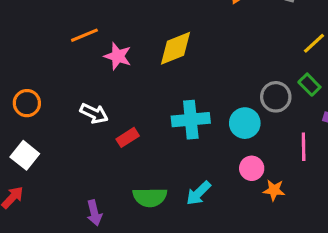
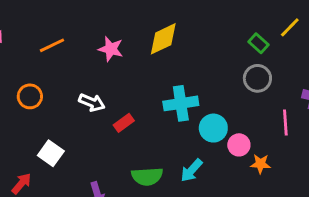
orange line: (84, 35) -> (52, 45), moved
green rectangle: (309, 85) -> (258, 43), moved
cyan circle: (245, 123) -> (213, 128), moved
white square: (25, 155) -> (51, 153), moved

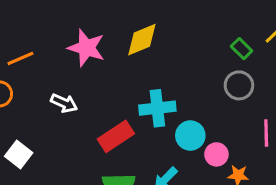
orange line: (52, 45) -> (20, 58), moved
pink star: (111, 49) -> (86, 48), size x1.4
red rectangle: (124, 123) -> (116, 136), moved, size x1.6

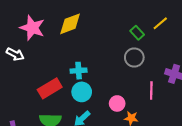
white arrow: (64, 103) -> (15, 54), moved
cyan cross: (157, 108) -> (79, 71), size x0.7
cyan circle: (190, 136) -> (82, 92), moved

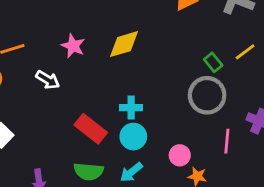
pink star: (32, 28) -> (73, 46), size x0.7
gray circle: (134, 57) -> (207, 95), size x1.4
red rectangle: (50, 88) -> (91, 129), turned 65

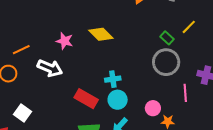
yellow diamond: (124, 44) -> (101, 34), turned 70
white arrow: (48, 80) -> (50, 68), size x1.4

